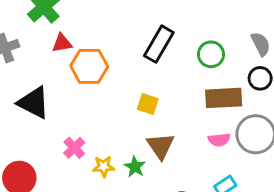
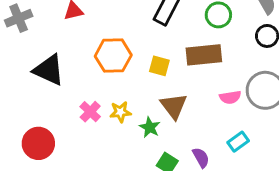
orange hexagon: (89, 66) -> (113, 56), moved
brown rectangle: (224, 98) -> (204, 55), moved
yellow star: (104, 167) -> (120, 112), moved

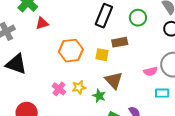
brown rectangle: (204, 55) -> (120, 42), moved, size x0.7
black triangle: (49, 70) -> (16, 64), moved
cyan rectangle: (238, 142) -> (162, 93), moved, turned 40

